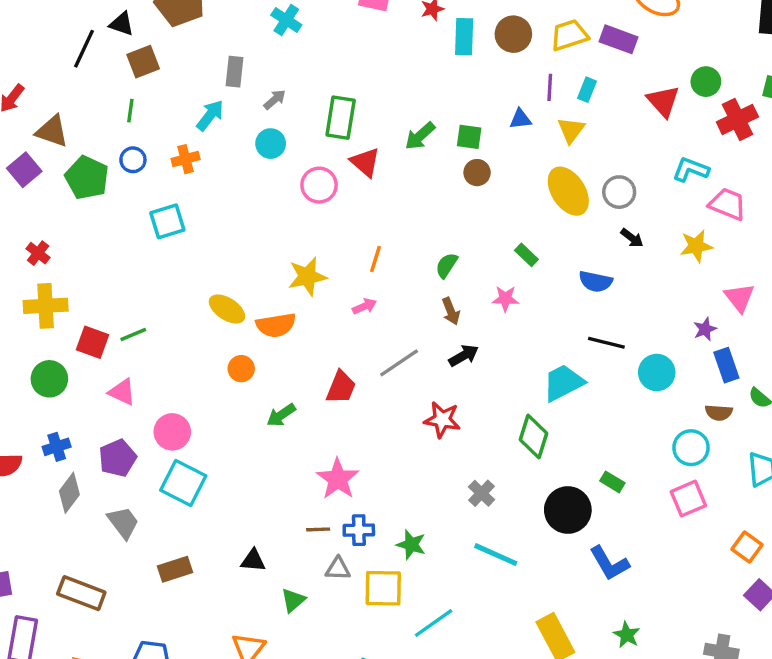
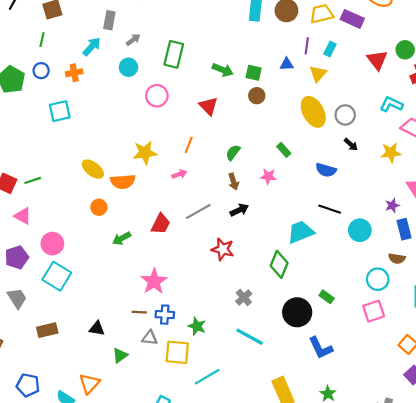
green arrow: (420, 136) -> (223, 70), turned -120
red triangle: (365, 162) -> (208, 106), moved

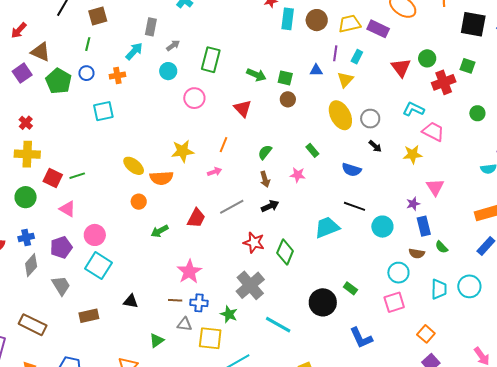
green diamond: (279, 264) -> (285, 252), moved
gray cross: (244, 297) -> (250, 285), moved, size x1.8
black triangle: (97, 328) -> (131, 301), moved
blue L-shape: (321, 348) -> (361, 338), moved

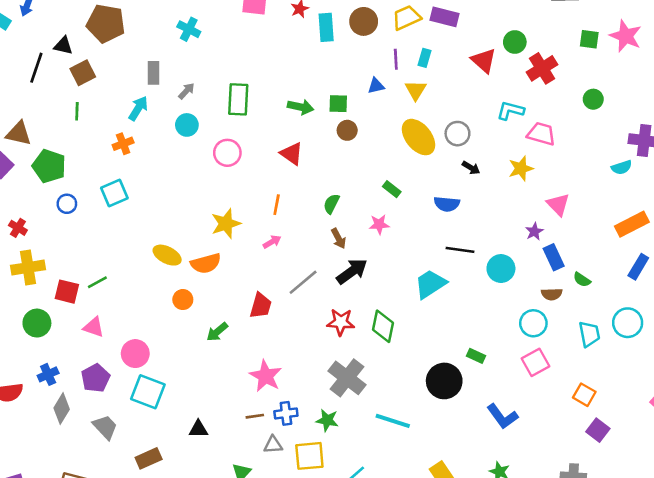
green square: (468, 66) -> (589, 39), moved
blue circle: (86, 73) -> (67, 204), moved
black arrow: (270, 206) -> (352, 271), size x1.4

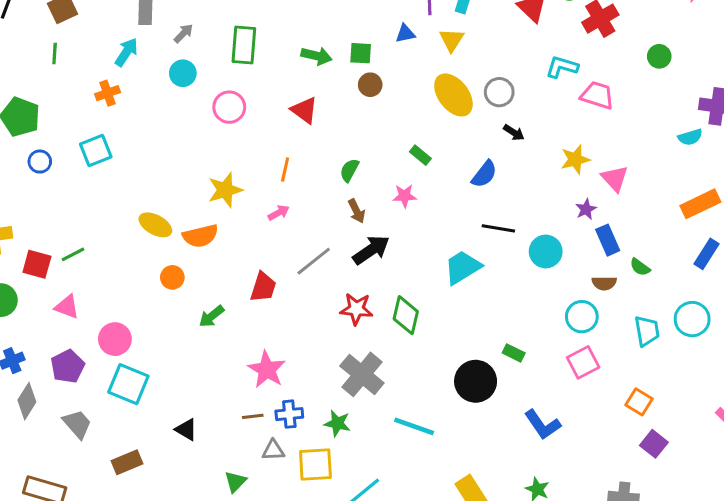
yellow star: (521, 169) -> (575, 159), moved
blue semicircle: (447, 204) -> (484, 174), turned -60
black triangle: (198, 429) -> (186, 430), turned 30

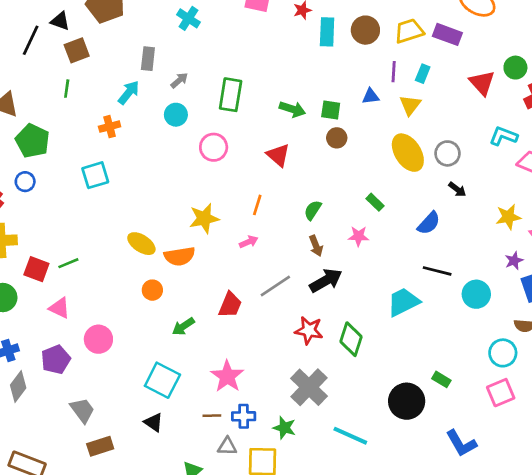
blue circle: (40, 162) -> (25, 182), moved
cyan square: (128, 384) -> (162, 380), moved
gray trapezoid: (77, 424) -> (82, 410), moved

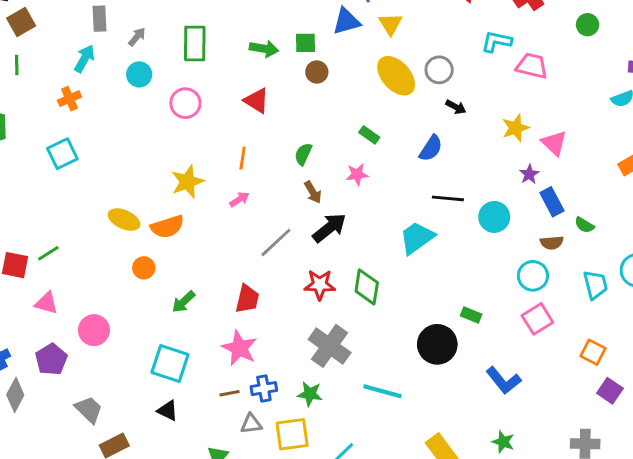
blue triangle: (371, 96) -> (346, 21), size x1.5
red trapezoid: (230, 305) -> (247, 299), moved

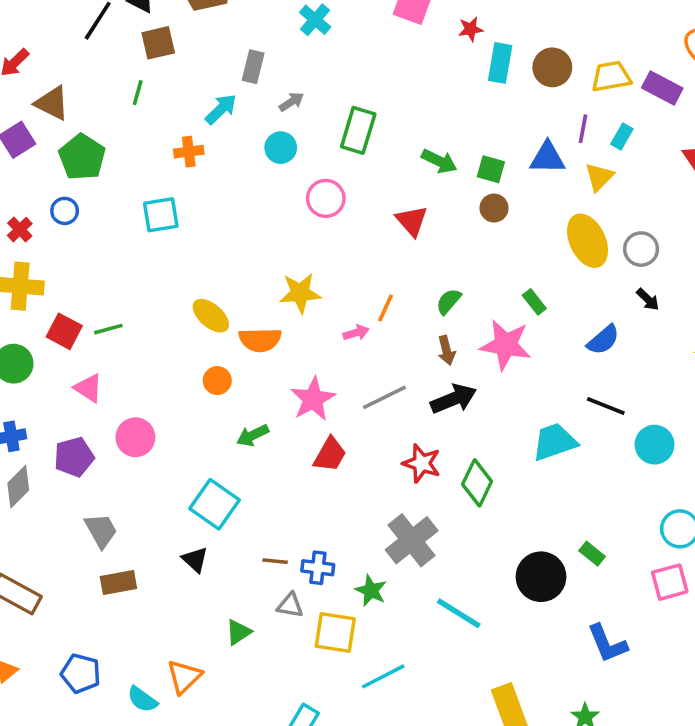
orange line: (243, 158) -> (385, 308), moved
pink star: (357, 174) -> (506, 345), size x1.8
pink star: (239, 348) -> (313, 399), moved

